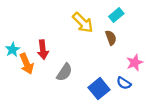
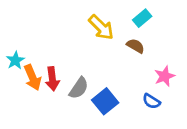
brown semicircle: (111, 38) -> (136, 46), turned -40
red arrow: (43, 50) -> (52, 79), moved
blue square: (99, 89) -> (105, 101), moved

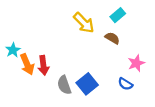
gray semicircle: (79, 88) -> (64, 85), moved, turned 126

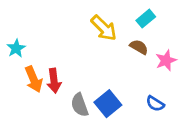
cyan star: (13, 50) -> (16, 48), moved
pink star: (136, 63) -> (166, 60), moved

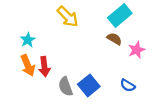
cyan rectangle: (146, 19) -> (120, 15), size x1.5
yellow arrow: (104, 28) -> (68, 17), moved
cyan star: (16, 48) -> (28, 40), moved

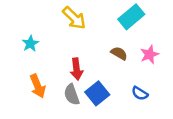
brown semicircle: (114, 39) -> (119, 53), moved
orange arrow: (28, 65) -> (38, 86), moved
red arrow: (44, 67) -> (77, 69), moved

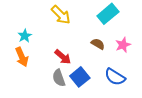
red arrow: (77, 69) -> (63, 57), turned -42
orange arrow: (38, 86) -> (22, 57), moved
blue semicircle: (140, 93) -> (115, 77), size x1.5

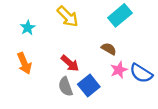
cyan star: (25, 36) -> (28, 28), moved
pink star: (123, 45) -> (119, 70), moved
blue semicircle: (115, 77) -> (141, 73), moved

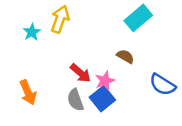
yellow arrow: (68, 17) -> (60, 19), moved, turned -115
orange arrow: (24, 63) -> (28, 92), moved
pink star: (119, 70) -> (105, 81), moved

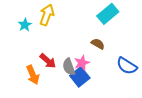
red arrow: (81, 73) -> (48, 61), moved
orange arrow: (28, 92) -> (33, 75), moved
gray semicircle: (75, 100) -> (69, 67), moved

